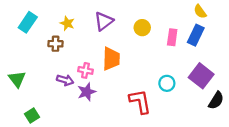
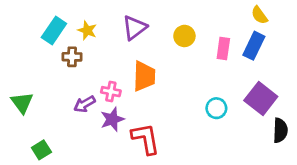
cyan rectangle: (28, 22) -> (54, 30), moved
purple arrow: (65, 80) -> (85, 104), turned 133
black semicircle: (216, 100) -> (280, 130), turned -30
red L-shape: (140, 102) -> (146, 139), moved

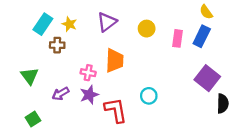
green triangle: (22, 103) -> (30, 76), moved
purple arrow: (85, 104) -> (61, 94), moved
cyan circle: (216, 108) -> (149, 96), moved

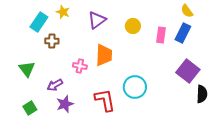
yellow star: (69, 24) -> (63, 12), moved
purple star: (89, 95) -> (65, 104), moved
cyan circle: (149, 96) -> (135, 87), size x1.5

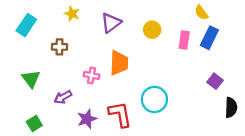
yellow semicircle: (187, 11) -> (201, 13), moved
cyan rectangle: (39, 22) -> (26, 25), moved
purple square: (188, 71) -> (215, 81), size x0.6
purple star: (65, 104) -> (87, 119), moved

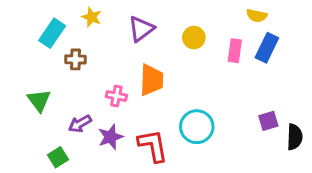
yellow semicircle: (201, 13) -> (257, 16), turned -42
cyan rectangle: (26, 25) -> (52, 33), moved
purple square: (215, 81) -> (268, 121), moved, turned 35
purple star: (87, 119) -> (111, 137), moved
green square: (34, 123) -> (58, 157), moved

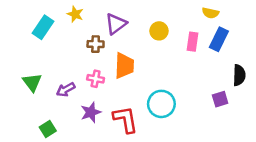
brown cross: (76, 59) -> (96, 44), moved
purple arrow: (80, 124) -> (66, 90), moved
black semicircle: (295, 137) -> (239, 75), moved

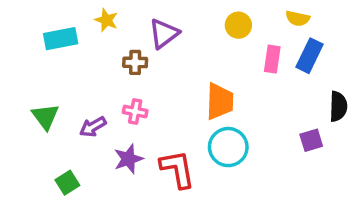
cyan rectangle: (43, 27) -> (61, 39), turned 45
yellow circle: (159, 31) -> (238, 25), moved
orange trapezoid: (124, 66) -> (220, 101), moved

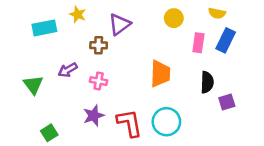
black semicircle: (338, 106) -> (207, 82), moved
purple arrow: (93, 127) -> (68, 70), moved
cyan circle: (228, 147) -> (166, 122), moved

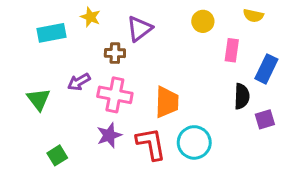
blue rectangle: (226, 40) -> (266, 69), moved
orange trapezoid: (160, 74) -> (167, 102), moved
pink cross: (99, 81) -> (115, 95), size x1.6

